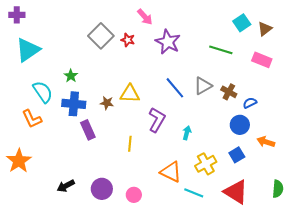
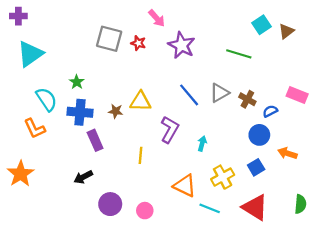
gray square: (101, 36) -> (109, 39), turned -30
pink rectangle: (262, 60) -> (297, 95), moved
black arrow: (66, 186) -> (83, 177), moved

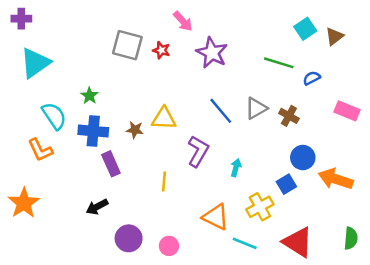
blue semicircle: (270, 111) -> (312, 78), moved
orange arrow: (287, 153) -> (336, 179), size x1.5
blue square: (256, 167) -> (286, 184), moved

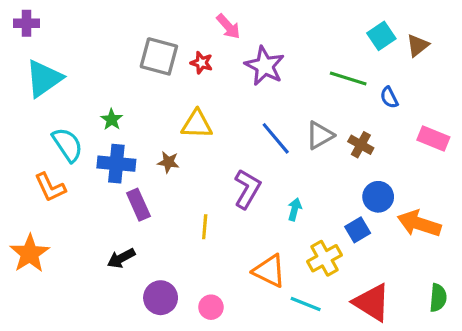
blue semicircle: (312, 78) -> (389, 97), turned -90
yellow triangle: (164, 118) -> (197, 124), moved

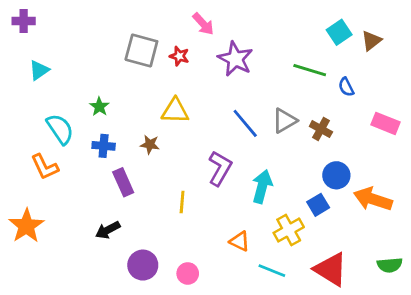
cyan triangle: (44, 78) -> (39, 70), size x0.6
blue cross: (116, 164) -> (104, 146), size x0.7
cyan arrow: (295, 209) -> (262, 187), size x1.6
orange triangle: (269, 271) -> (240, 241), size x0.7
green semicircle: (438, 298) -> (390, 265), turned 80

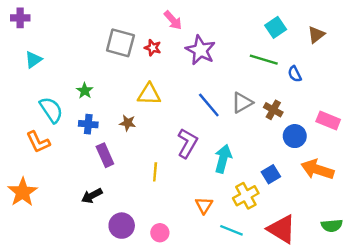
cyan square: (339, 32) -> (276, 27), moved
pink rectangle: (385, 123) -> (328, 121), moved
blue circle: (336, 175) -> (295, 136), moved
orange triangle: (240, 241) -> (204, 205), turned 36

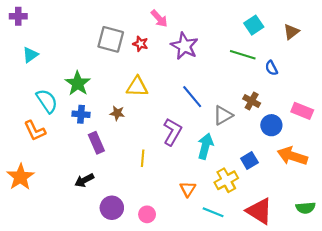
green star: (85, 91) -> (78, 83), size x1.6
gray triangle: (242, 103) -> (223, 115), moved

